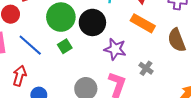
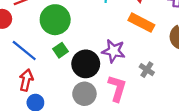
black circle: (92, 22) -> (86, 64), moved
red arrow: (19, 76) -> (26, 80), moved

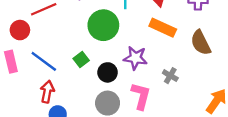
green circle: (55, 20) -> (103, 25), moved
black circle: (86, 64) -> (108, 72), size x0.7

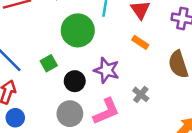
orange rectangle: (163, 28) -> (140, 42), size x0.6
pink L-shape: (141, 96) -> (106, 111), turned 44

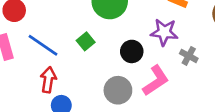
purple star: (107, 70) -> (164, 32), moved
black circle: (75, 81) -> (132, 51), moved

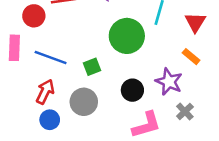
blue line: (43, 45) -> (51, 58), turned -32
gray circle: (118, 90) -> (84, 102), moved

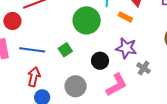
orange rectangle: (191, 57) -> (125, 17), moved
gray circle: (84, 102) -> (76, 86), moved

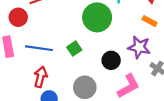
orange rectangle: (125, 17) -> (150, 21), moved

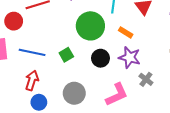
orange rectangle: (150, 21) -> (126, 32), moved
black circle: (111, 60) -> (100, 58), moved

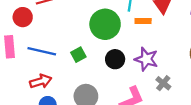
orange rectangle: (126, 32) -> (143, 21), moved, turned -32
red arrow: (32, 80) -> (41, 81), turned 54

